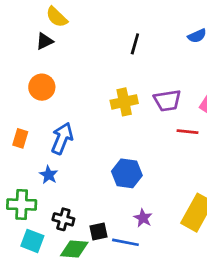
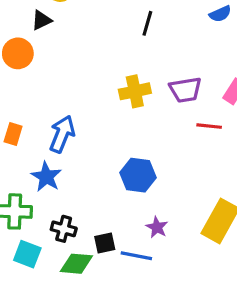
orange circle: (42, 87) -> (18, 53), moved
blue star: (49, 175) -> (46, 177), size x1.4

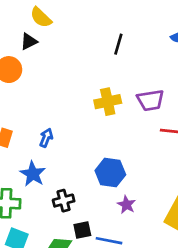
blue arrow: (62, 134) -> (46, 138), size x0.6
purple star: (157, 227) -> (126, 205), moved
black cross: (64, 229) -> (64, 201), moved, turned -30

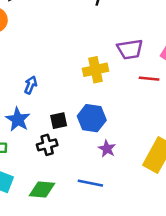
yellow cross: (108, 102) -> (96, 70), moved
black square: (82, 230) -> (59, 121), moved

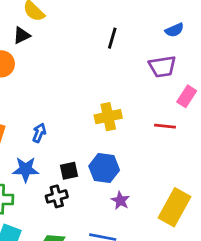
purple trapezoid: (130, 49) -> (162, 67), moved
blue star: (18, 119) -> (26, 169), turned -30

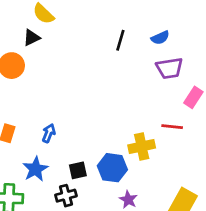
blue semicircle: (174, 30) -> (160, 38), moved
yellow cross: (108, 117) -> (142, 146), moved
blue star: (26, 169) -> (35, 169), turned -30

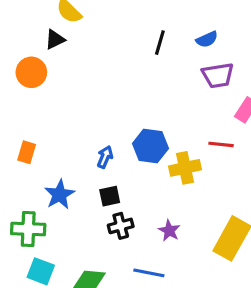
blue arrow: (49, 133) -> (105, 157), moved
blue hexagon: (112, 168) -> (150, 146), moved
black cross: (66, 196) -> (121, 226), moved

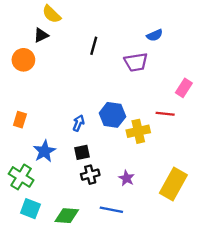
black line: (160, 43) -> (94, 46), moved
purple trapezoid: (218, 75) -> (136, 62), moved
green cross: (28, 229) -> (21, 177), turned 30

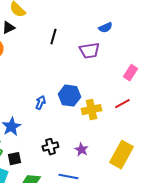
red line: (165, 114) -> (122, 104), moved, turned -35
black square: (82, 152) -> (14, 159), moved

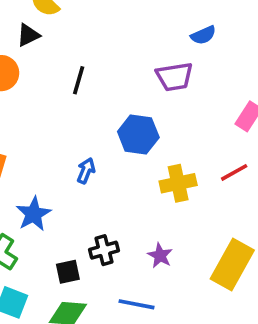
black line: (53, 37) -> (79, 80), moved
blue hexagon: (69, 96) -> (138, 134), moved
black square: (14, 159) -> (68, 272), moved

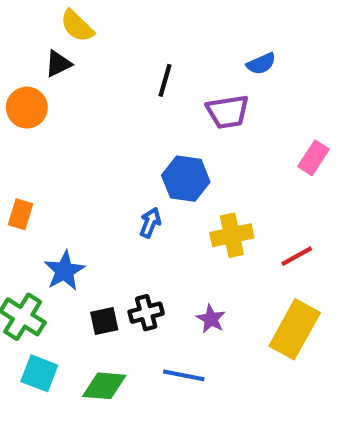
black line: (79, 80) -> (165, 80), moved
blue arrow: (86, 171) -> (150, 223), moved
red line: (234, 172) -> (297, 256), moved
black square: (68, 272) -> (104, 321), moved

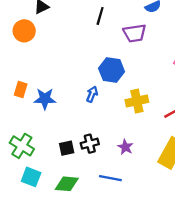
blue star: (64, 271) -> (45, 99), moved, turned 30

